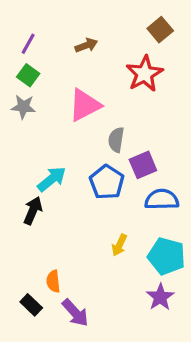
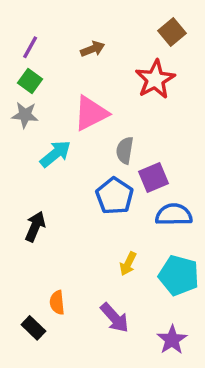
cyan arrow: (52, 179) -> (55, 154), moved
purple star: (160, 297) -> (172, 340), moved
purple arrow: (75, 313) -> (115, 318), moved

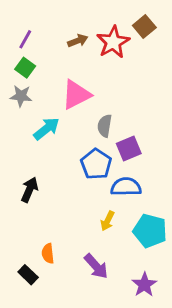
red star: (155, 79) -> (113, 42), moved
blue semicircle: (174, 215) -> (126, 187), moved

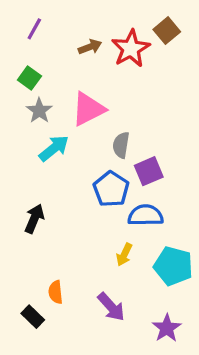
purple line: (25, 39) -> (34, 29), moved
gray star: (21, 96) -> (39, 111), moved, turned 30

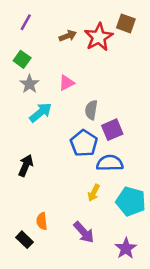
brown square: (167, 31) -> (126, 23), turned -30
pink triangle: (88, 109) -> (67, 83), size x0.6

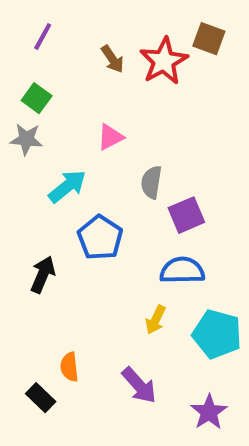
brown arrow: (68, 36) -> (112, 59), turned 77
gray star: (29, 84) -> (26, 139), moved, turned -30
blue pentagon: (84, 143) -> (100, 238), moved

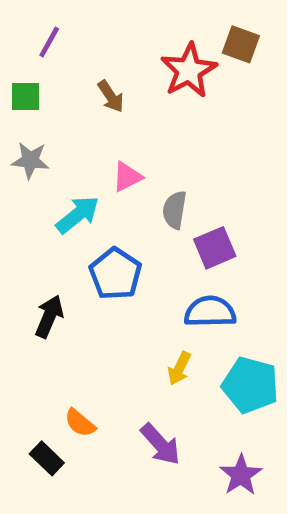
brown arrow: (112, 59) -> (111, 96), moved
green square: (37, 98) -> (26, 96), moved, turned -36
pink triangle: (110, 137) -> (127, 177), moved
orange semicircle: (69, 367) -> (80, 423), turned -44

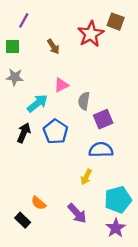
black arrow: (49, 316) -> (24, 133), moved
cyan pentagon: (250, 385) -> (118, 200), moved, turned -30

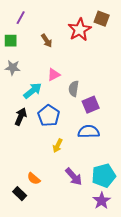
yellow arrow: (86, 177) -> (58, 146), moved
purple arrow: (77, 213) -> (74, 177), moved

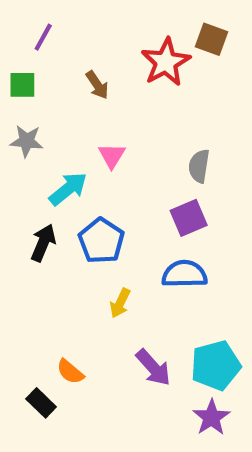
pink triangle: (54, 75) -> (112, 156), turned -32
gray semicircle: (74, 89) -> (199, 166), moved

